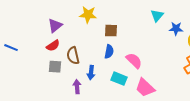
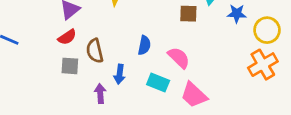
brown square: (111, 31) -> (188, 14), moved

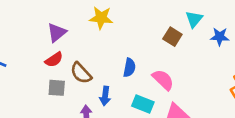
brown square: (188, 14) -> (172, 37), turned 30
brown semicircle: (95, 51) -> (81, 73), turned -30

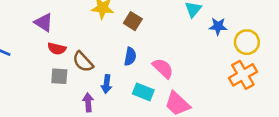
purple triangle: (57, 33) -> (44, 22), moved, turned -48
brown square: (172, 37) -> (133, 21), moved
red semicircle: (54, 60) -> (57, 49), turned 48

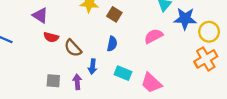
blue star: (218, 26) -> (185, 19), size x1.5
pink semicircle: (163, 68) -> (153, 36), moved, turned -72
gray square: (59, 76) -> (53, 81), moved

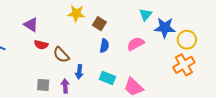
blue semicircle: (112, 44) -> (104, 46), moved

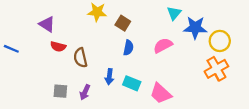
brown semicircle: (61, 55) -> (80, 58), turned 30
blue arrow: (79, 72) -> (109, 77), moved
purple arrow: (65, 86) -> (85, 92), turned -152

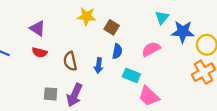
red semicircle: (58, 47) -> (40, 52), moved
blue arrow: (109, 77) -> (99, 66), moved
cyan rectangle: (132, 83) -> (131, 75), moved
purple arrow: (85, 92) -> (75, 95), size x1.5

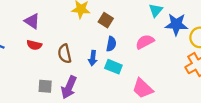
cyan rectangle: (131, 75) -> (113, 67), moved

